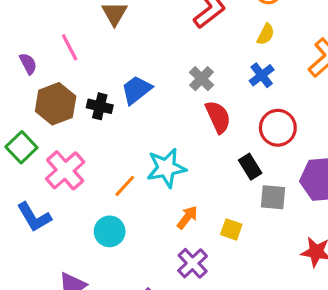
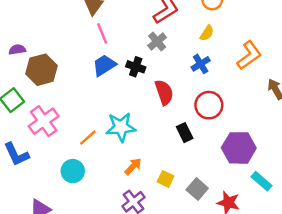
pink line: (70, 47) -> (102, 33), moved
purple semicircle: (28, 64) -> (17, 50), moved, turned -77
gray cross: (202, 79) -> (157, 41), moved
black cross: (100, 106) -> (136, 67), moved
gray square: (273, 197) -> (197, 189), moved, turned 30

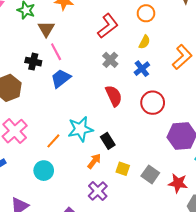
gray cross: (157, 41) -> (110, 60), moved
black cross: (136, 67) -> (33, 62), moved
black rectangle: (185, 133) -> (108, 141), moved

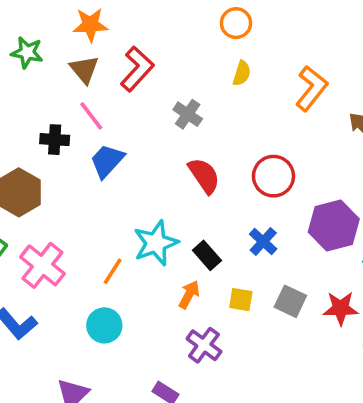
red L-shape: (108, 26) -> (137, 69), moved
brown triangle: (46, 29) -> (84, 69), moved
blue cross: (142, 69) -> (263, 242), moved

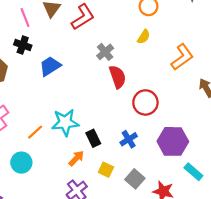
pink line: (91, 116) -> (25, 18), moved
red semicircle: (204, 176) -> (118, 77), moved

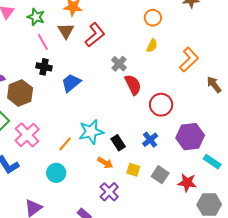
orange arrow: (76, 158) -> (105, 163), turned 84

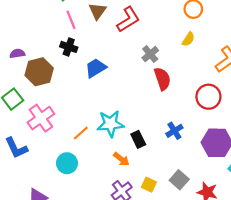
red circle: (161, 105) -> (208, 97), moved
blue cross: (150, 140) -> (174, 131), moved
yellow square: (133, 170) -> (149, 185), moved

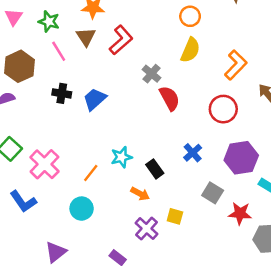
yellow semicircle: (188, 39) -> (190, 50), size x1.5
black cross: (69, 47) -> (62, 93), moved
brown hexagon: (39, 72) -> (19, 66), moved
cyan star: (111, 124) -> (122, 157), size x0.7
gray square: (179, 180) -> (213, 193), moved

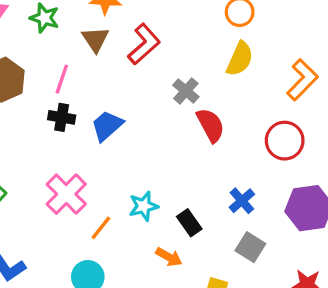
pink line: (59, 51) -> (62, 79), moved, turned 50
pink cross: (44, 164) -> (66, 194), moved
gray square: (213, 193) -> (250, 247), moved

